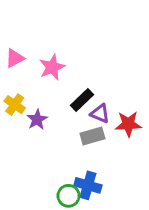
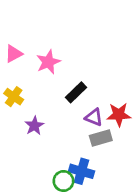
purple triangle: (100, 114) -> (94, 117), moved
purple star: (37, 120) -> (34, 126), moved
gray rectangle: (92, 136) -> (101, 138), moved

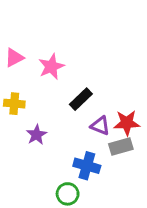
yellow cross: (14, 97) -> (14, 104), turned -30
gray rectangle: (101, 138) -> (121, 147), moved
blue cross: (81, 171) -> (87, 166), moved

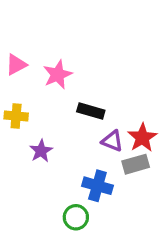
black rectangle: (81, 99) -> (91, 111), turned 60
red star: (127, 123) -> (142, 138), turned -30

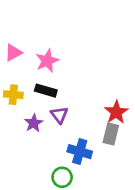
black rectangle: (91, 111) -> (46, 91), moved
purple triangle: (112, 141) -> (59, 115), moved, turned 30
gray rectangle: (136, 164) -> (111, 134), turned -60

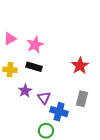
red star: (116, 112) -> (80, 66), moved
purple triangle: (59, 115) -> (44, 98), moved

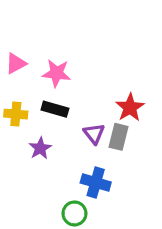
pink star: (35, 45) -> (57, 73), turned 30
purple triangle: (44, 98) -> (94, 134), moved
gray rectangle: (82, 99) -> (118, 137), moved

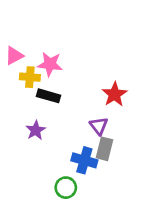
yellow cross: (16, 114) -> (30, 77), moved
purple triangle: (94, 134) -> (99, 126), moved
gray rectangle: (118, 137) -> (104, 149), moved

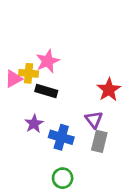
pink triangle: (14, 56) -> (14, 79), moved
pink star: (50, 64) -> (48, 61), turned -30
blue cross: (84, 160) -> (61, 137), moved

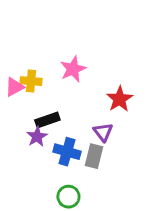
pink star: (48, 61) -> (73, 69), moved
black rectangle: (46, 91) -> (47, 120), moved, turned -35
gray rectangle: (99, 141) -> (94, 156), moved

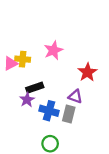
purple triangle: (103, 132) -> (75, 96), turned -32

